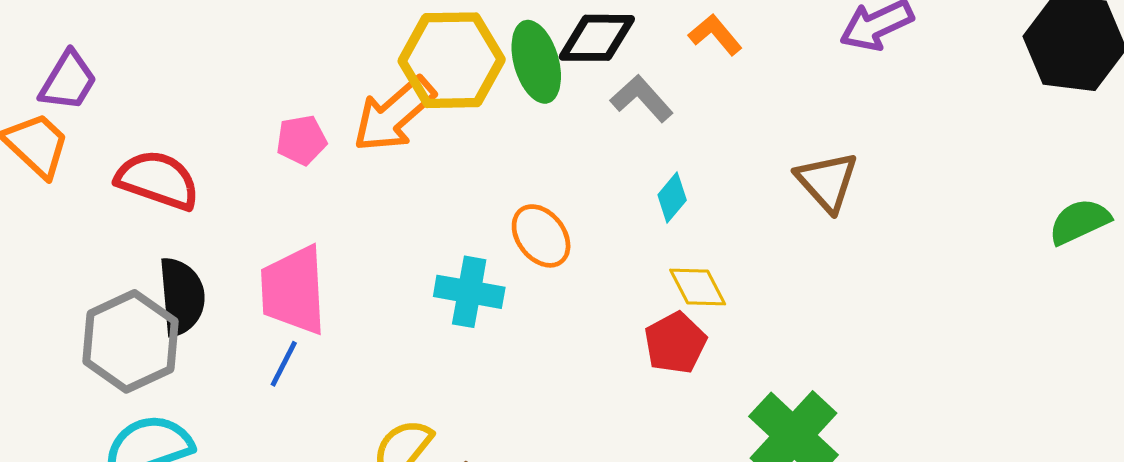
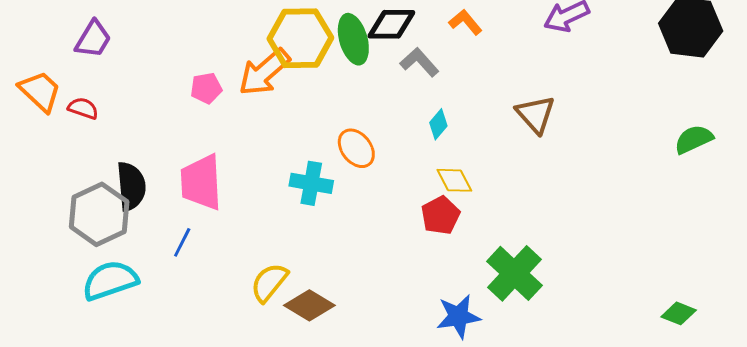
purple trapezoid: (68, 81) -> (93, 39), moved
red semicircle: (158, 180) -> (83, 108), moved, size x0.6
blue line: (284, 364) -> (182, 242), moved

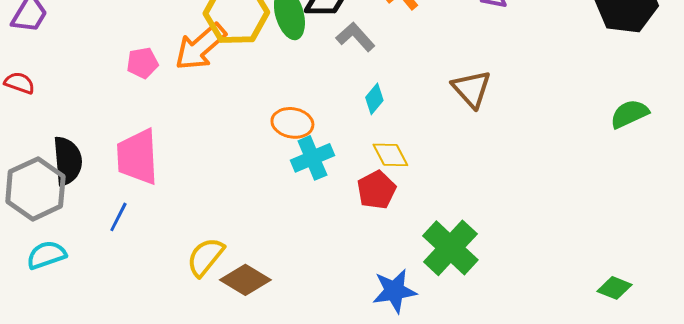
orange ellipse: (356, 148) -> (292, 123), turned -42
cyan cross: (311, 183) -> (312, 158), moved, turned -33
cyan semicircle: (110, 280) -> (46, 255), size x0.7

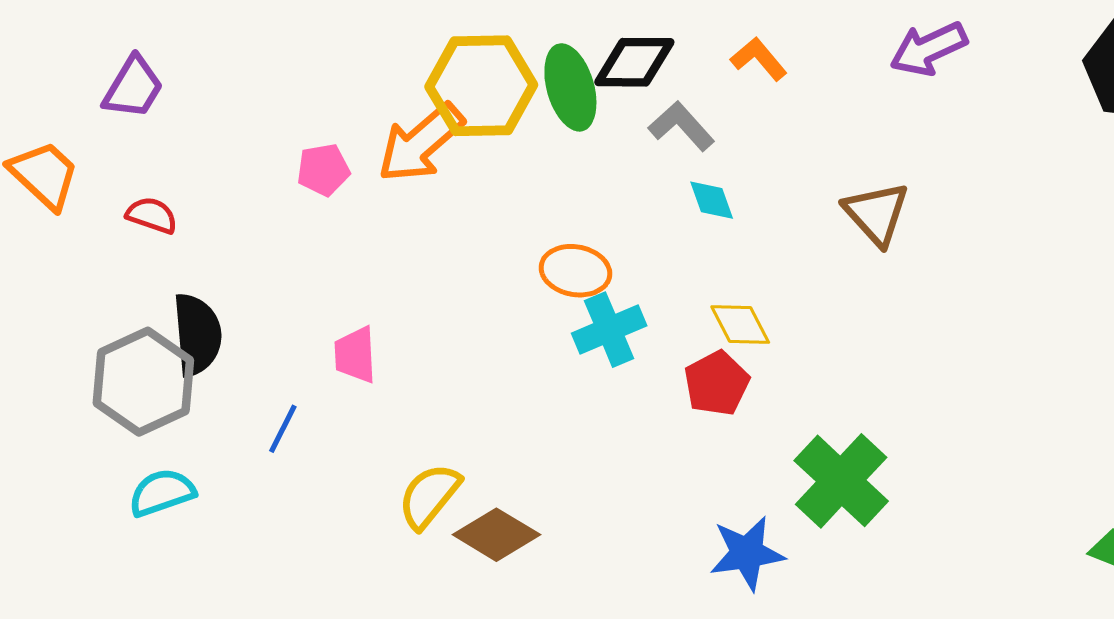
red semicircle: (19, 83) -> (152, 215), moved
cyan diamond: (374, 99) -> (712, 200), moved, turned -60
pink trapezoid: (137, 157) -> (355, 355), moved, size x0.6

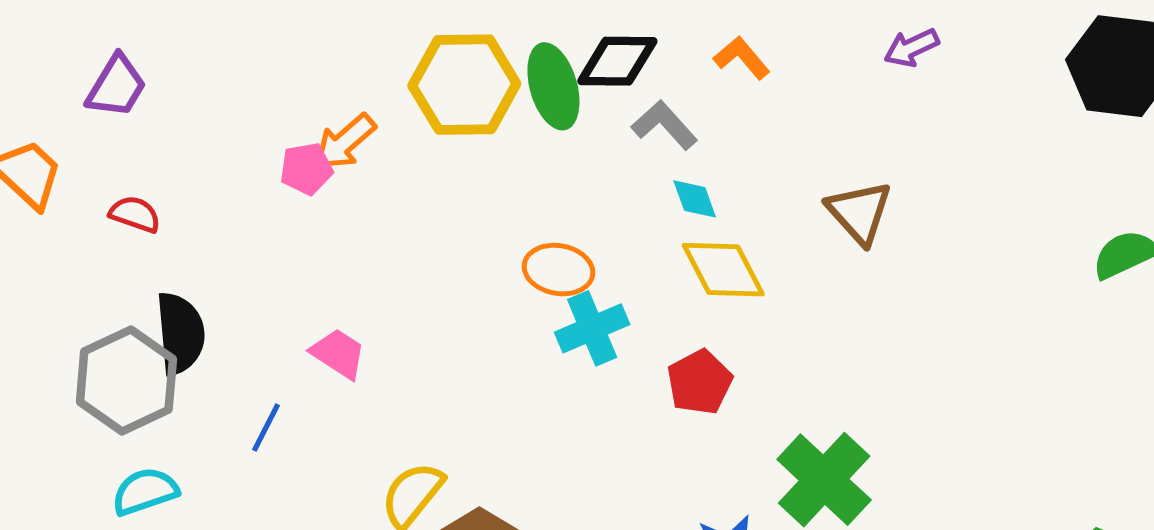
purple arrow: (929, 49) -> (911, 48), size x0.7
orange arrow: (421, 143) -> (345, 142), moved, size x0.7
yellow diamond: (740, 324) -> (723, 270), moved, size x1.4
pink trapezoid: (355, 355) -> (338, 354), turned 126

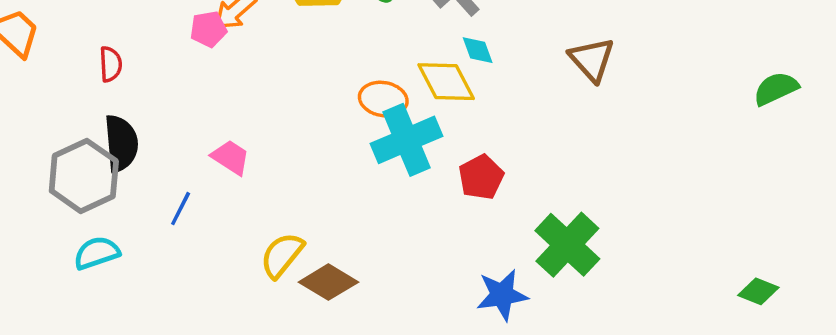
red semicircle: (135, 214) -> (111, 64), moved, turned 68
yellow diamond: (723, 270) -> (446, 82), moved
cyan cross: (592, 328) -> (407, 140), size x1.4

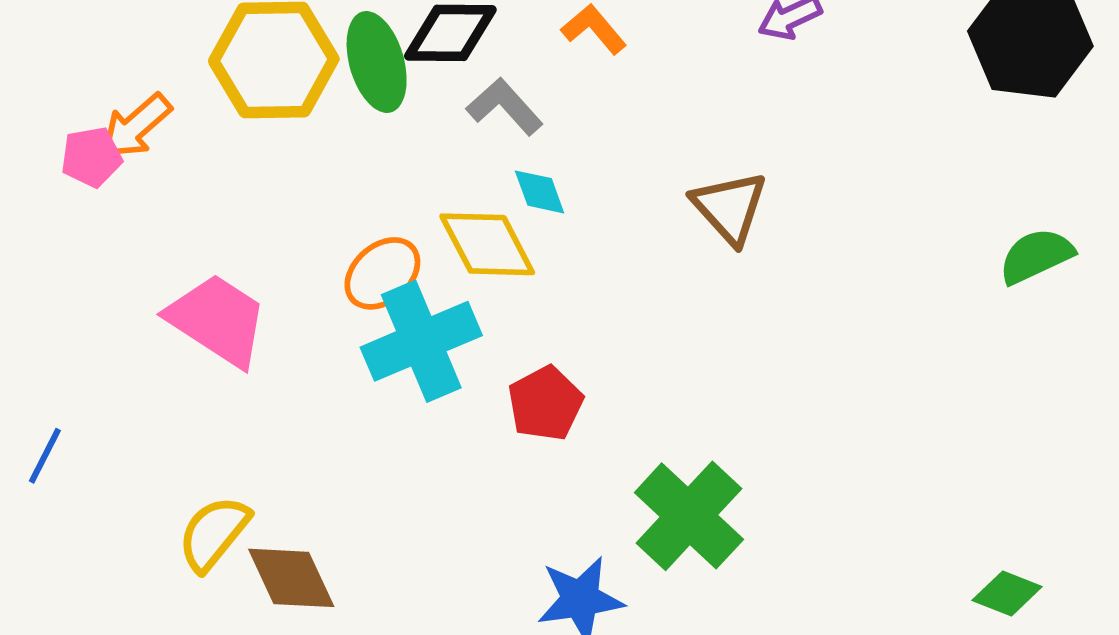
orange ellipse: (383, 99) -> (382, 273), turned -51
pink trapezoid: (231, 157) -> (218, 320), moved, size x1.6
brown diamond: (328, 282) -> (291, 578), turned 34

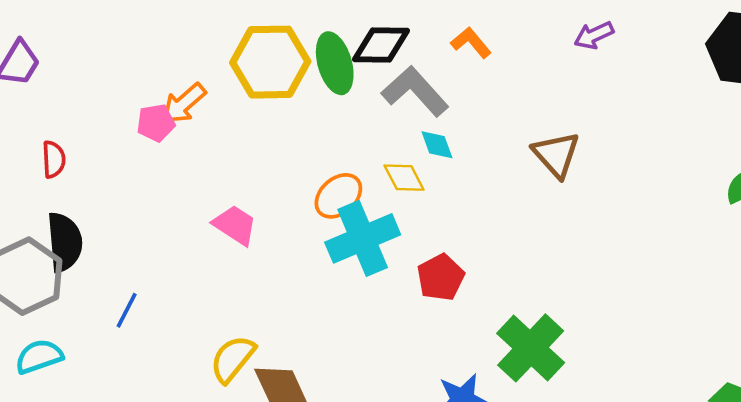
gray L-shape: (505, 107) -> (415, 91), size x1.4
yellow diamond: (487, 244) -> (404, 178), size x0.7
pink trapezoid: (218, 320) -> (235, 225), size x0.7

